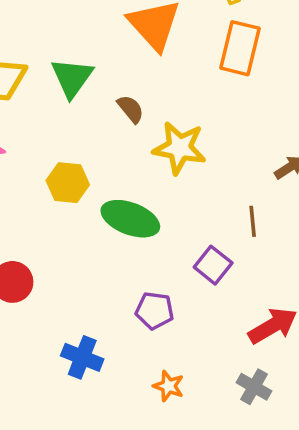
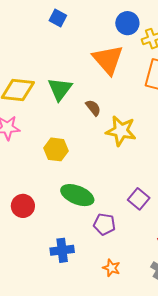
green ellipse: (130, 219) -> (77, 195), moved
blue cross: (82, 357) -> (62, 250), turned -30

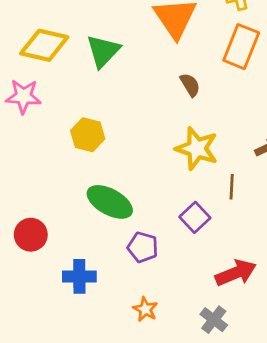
brown semicircle: (93, 108) -> (190, 85), moved
yellow star: (121, 131) -> (197, 149), moved
red circle: (23, 206) -> (31, 235), moved

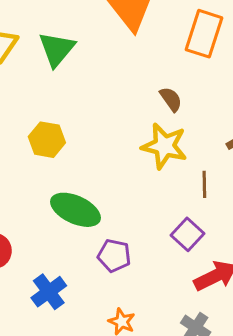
brown semicircle: (190, 85) -> (171, 99), moved
purple square: (195, 217) -> (187, 234), moved
blue cross: (79, 276) -> (49, 292), turned -32

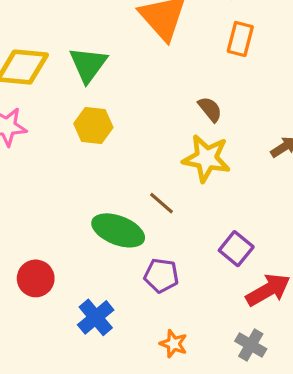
orange rectangle: (204, 34) -> (240, 39), size x0.7
yellow hexagon: (47, 140) -> (93, 126), moved
brown line: (204, 184) -> (161, 203), moved, turned -44

